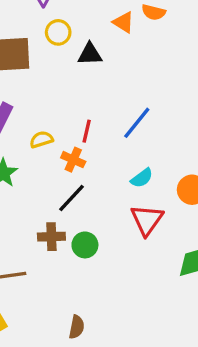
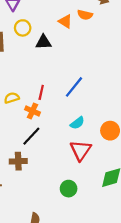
green circle: (85, 245) -> (69, 189), moved

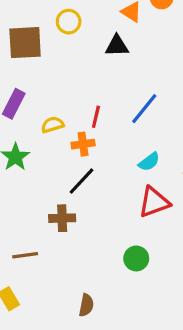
black triangle: (43, 42) -> (117, 46), moved
orange cross: (32, 111) -> (83, 144), turned -32
red triangle: (81, 150) -> (154, 202), turned 35

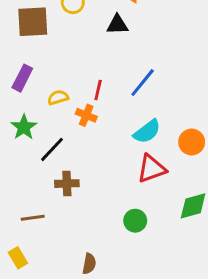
orange cross: (83, 144) -> (86, 115), turned 30
cyan semicircle: (149, 162) -> (147, 132), size x1.4
black line: (81, 181) -> (52, 149), moved

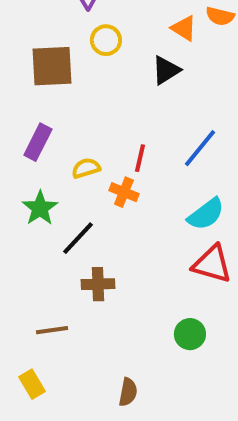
black triangle: (117, 25) -> (166, 70), turned -30
red triangle: (152, 169) -> (212, 264), turned 36

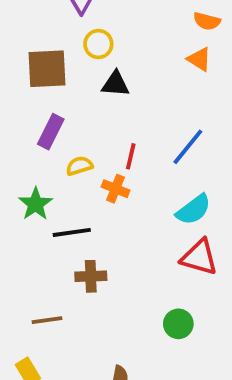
orange triangle: (184, 28) -> (199, 59), moved
black triangle: (166, 70) -> (116, 84), moved, turned 36
purple rectangle: (38, 142) -> (51, 132), moved
black line: (78, 238) -> (72, 232), turned 39

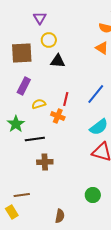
brown line: (47, 320) -> (22, 195), moved
green circle: (178, 324) -> (93, 195), moved

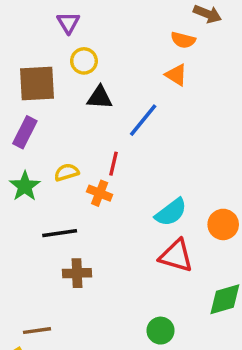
purple rectangle: (24, 86) -> (25, 132), moved
blue line: (96, 94) -> (143, 120), moved
green star: (16, 124) -> (25, 186), moved

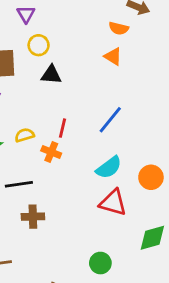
blue line: (143, 120) -> (110, 120), moved

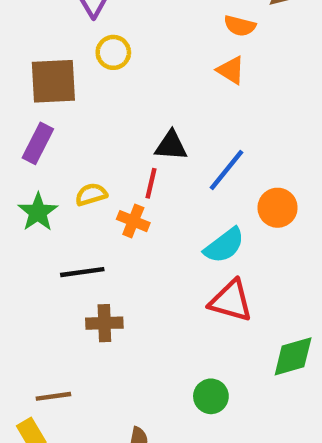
black triangle: (51, 75) -> (171, 146), moved
orange circle: (151, 177) -> (278, 208), moved

